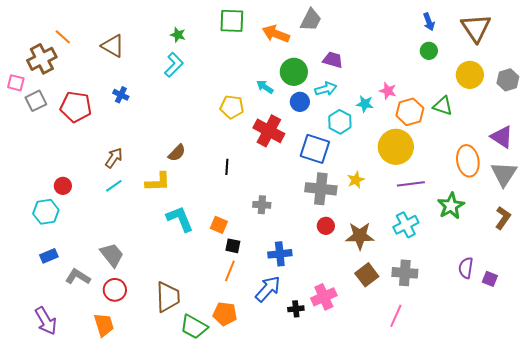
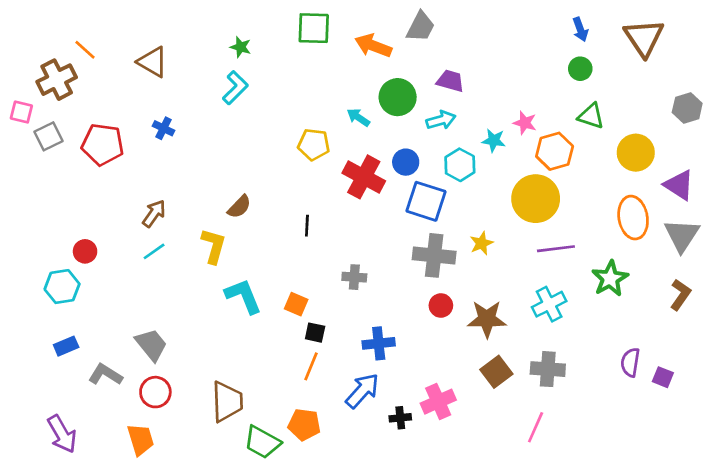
yellow circle: (470, 75) -> (636, 153), moved
blue circle: (300, 102) -> (406, 162), moved
green triangle: (443, 106) -> (591, 116), moved
yellow L-shape: (158, 182) -> (214, 246), turned -72

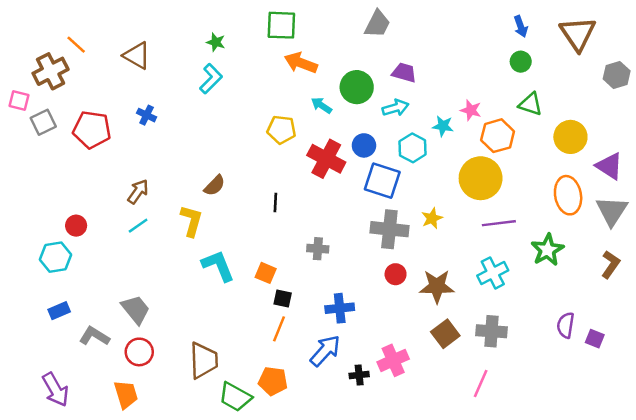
orange arrow: (373, 46) -> (301, 63), moved
gray hexagon: (687, 108) -> (617, 75), moved

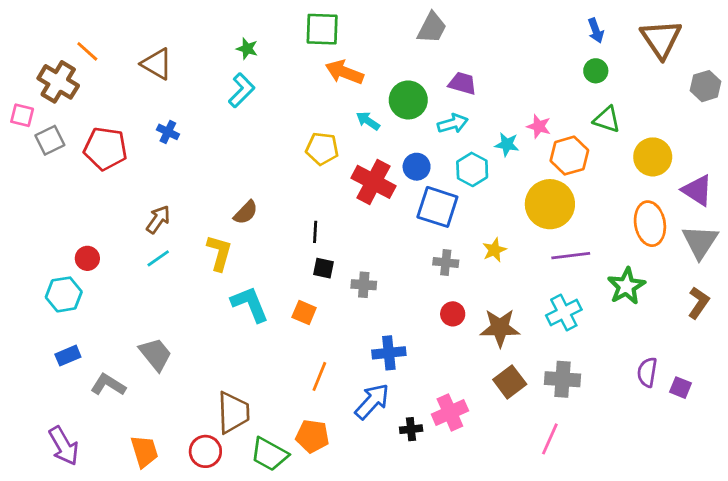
brown cross: (51, 71) -> (58, 82), turned -32
gray cross: (389, 229) -> (446, 263), size x0.6
black square: (283, 298) -> (324, 268), moved
red circle: (139, 352) -> (205, 451), moved

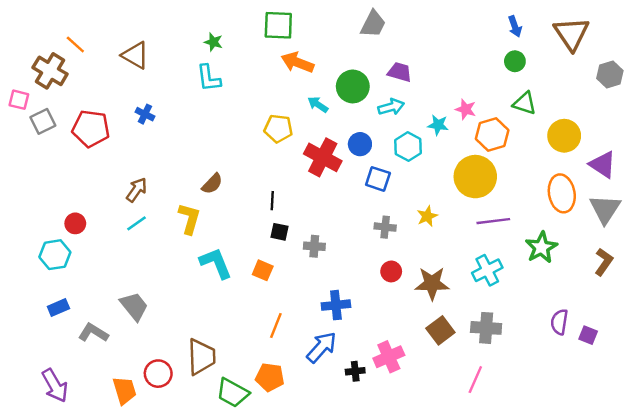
cyan L-shape: (242, 90) -> (209, 78), turned 128
blue square: (437, 207) -> (378, 179), size x0.7
red circle: (205, 451) -> (158, 374), moved

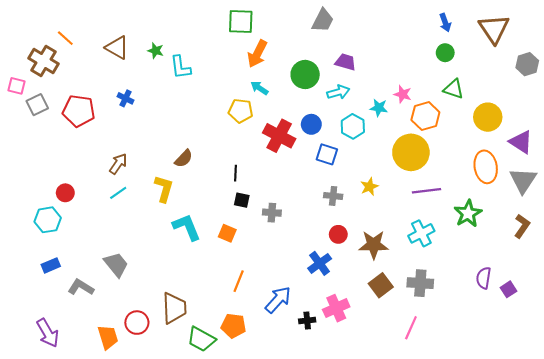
green star: (213, 42) -> (156, 51), moved
orange arrow: (298, 62) -> (257, 54), turned -84
cyan arrow: (318, 105) -> (259, 88), moved
blue cross: (336, 305) -> (320, 263), moved, turned -30
purple square: (588, 335) -> (509, 289), turned 35

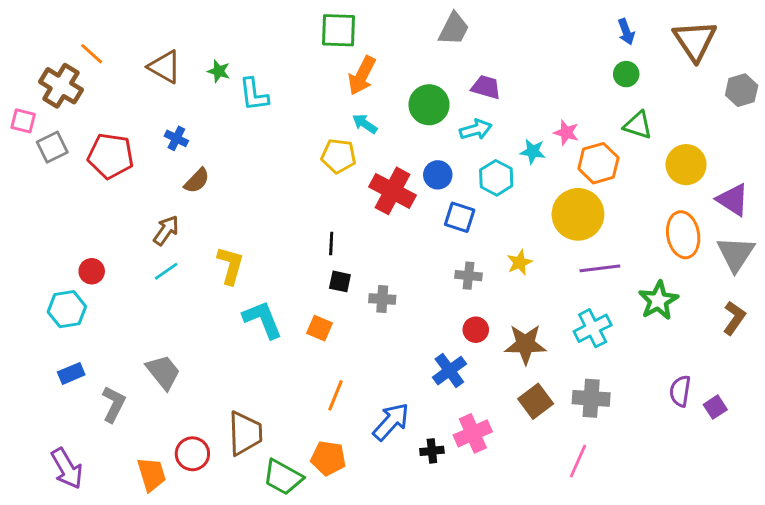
brown semicircle: (184, 159) -> (197, 181), moved
gray L-shape: (81, 287) -> (114, 404), turned 85

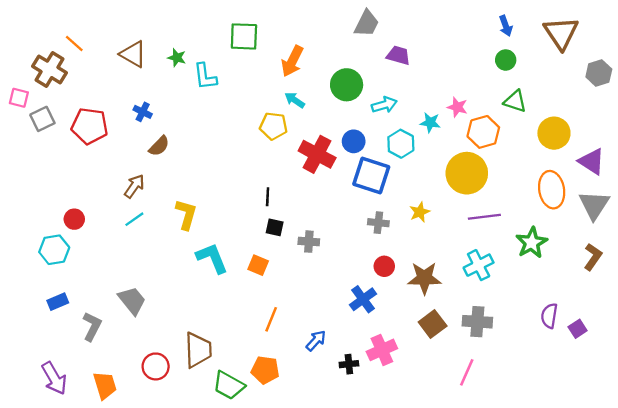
green square: (338, 30) -> (244, 36), moved
purple trapezoid: (486, 87) -> (398, 55), moved
blue square: (460, 217) -> (371, 176), size x1.5
blue arrow: (391, 422) -> (316, 341), size x0.7
orange trapezoid: (152, 474) -> (105, 385), moved

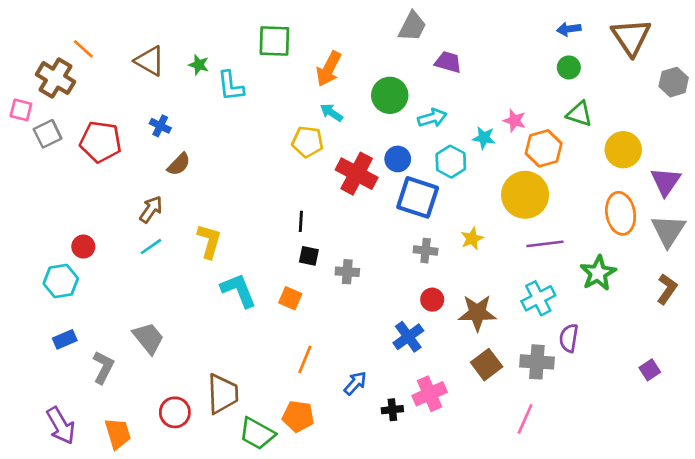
blue arrow: (506, 26) -> (569, 29), turned 102
purple triangle: (592, 161) -> (666, 182), turned 32
purple semicircle: (549, 316) -> (569, 338), moved

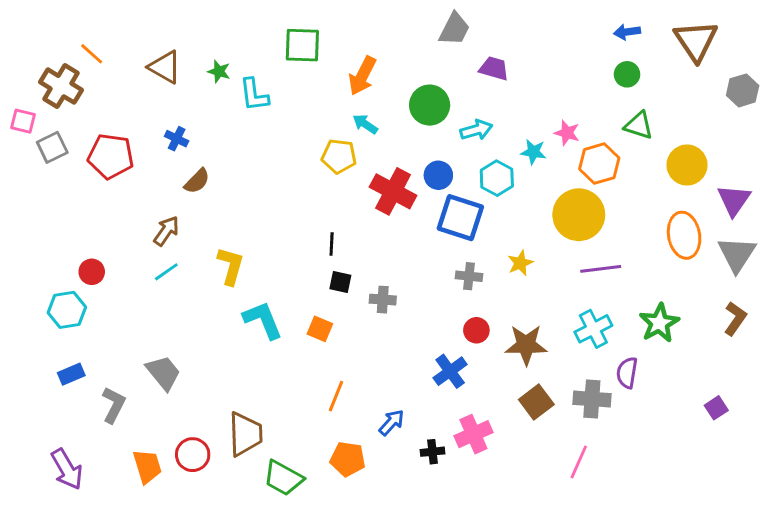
green star: (598, 273) -> (659, 323), moved
orange pentagon: (298, 416) -> (348, 459), moved
orange trapezoid: (118, 434) -> (147, 466), moved

